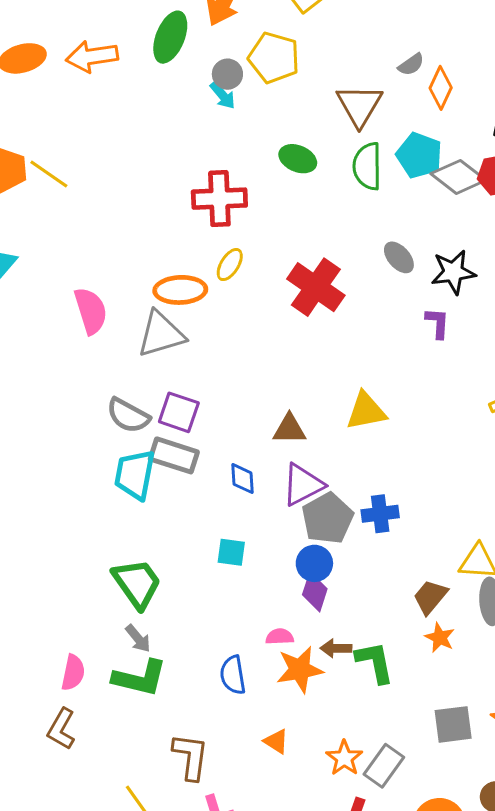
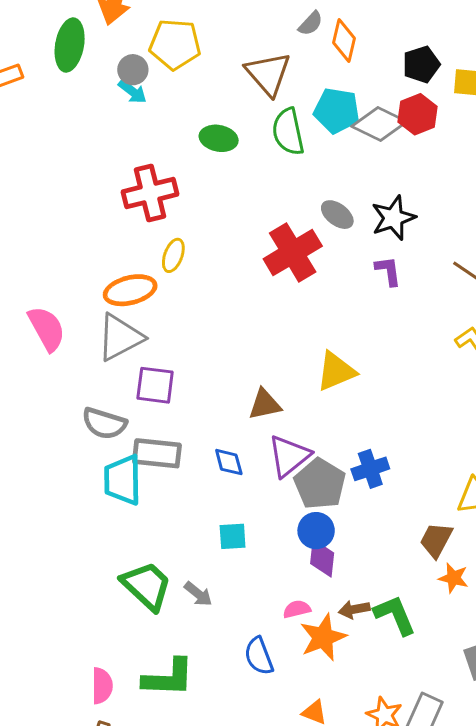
red cross: (316, 287) -> (293, 252), moved, turned 36
purple square: (179, 412) -> (155, 385), moved
gray arrow: (138, 639) -> (198, 594), moved

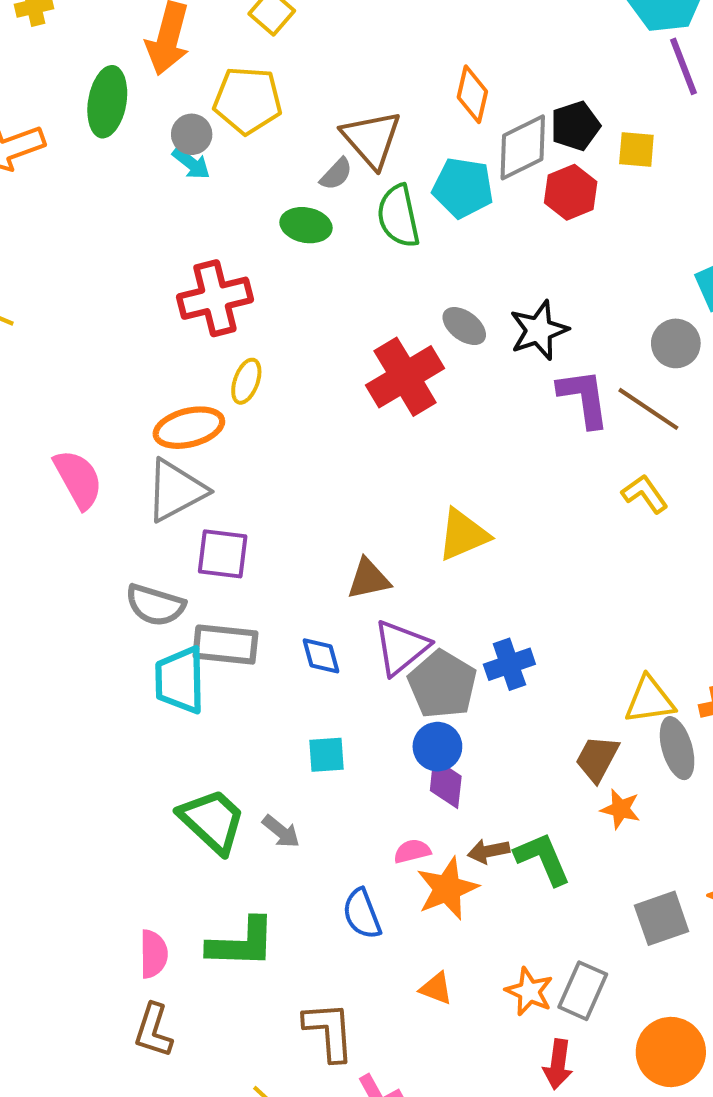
gray semicircle: (311, 23) -> (336, 174), moved
gray diamond: (379, 124) -> (523, 147), moved, turned -52
purple L-shape: (388, 271) -> (584, 398), moved, size x1.5

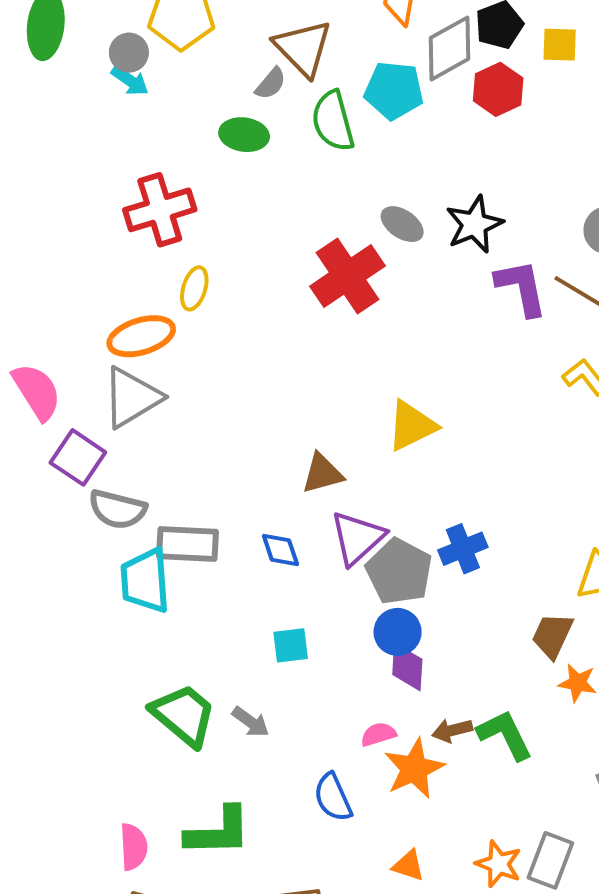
purple square: (223, 554) -> (78, 457), moved, turned 30

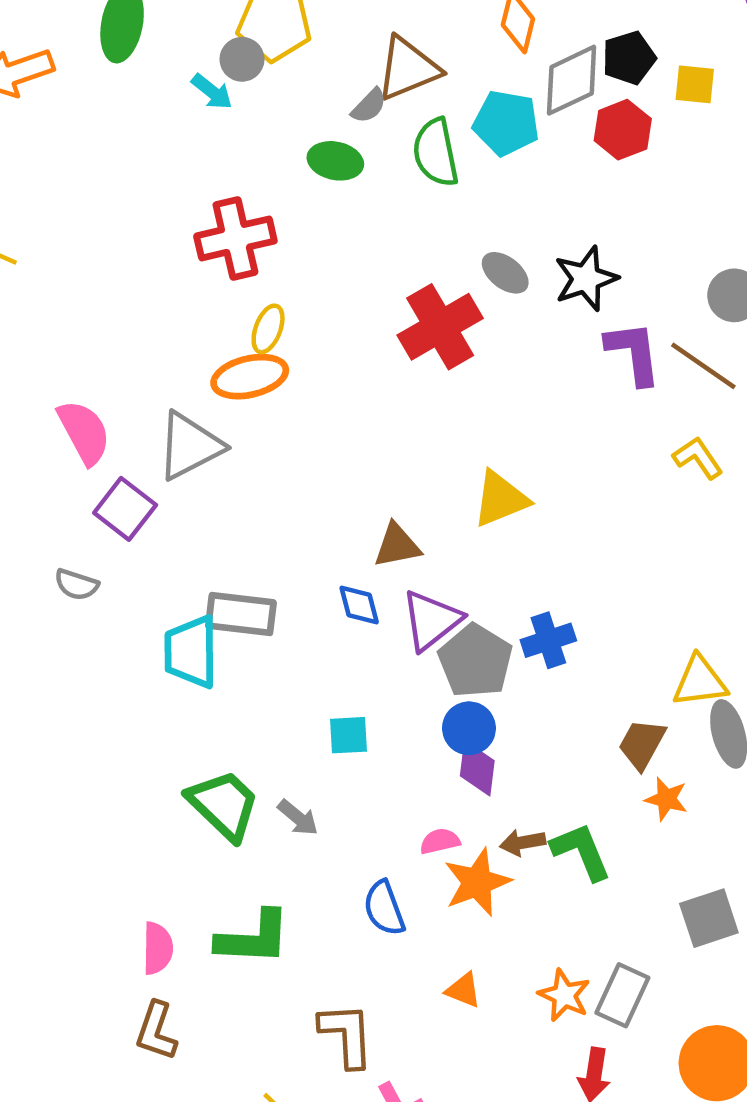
brown triangle: (303, 48) -> (408, 69), turned 48
gray circle: (129, 53) -> (242, 59), moved
orange ellipse: (141, 336) -> (250, 377), moved
gray semicircle: (118, 509) -> (77, 585), moved, size x0.7
blue diamond: (280, 550) -> (359, 605), moved

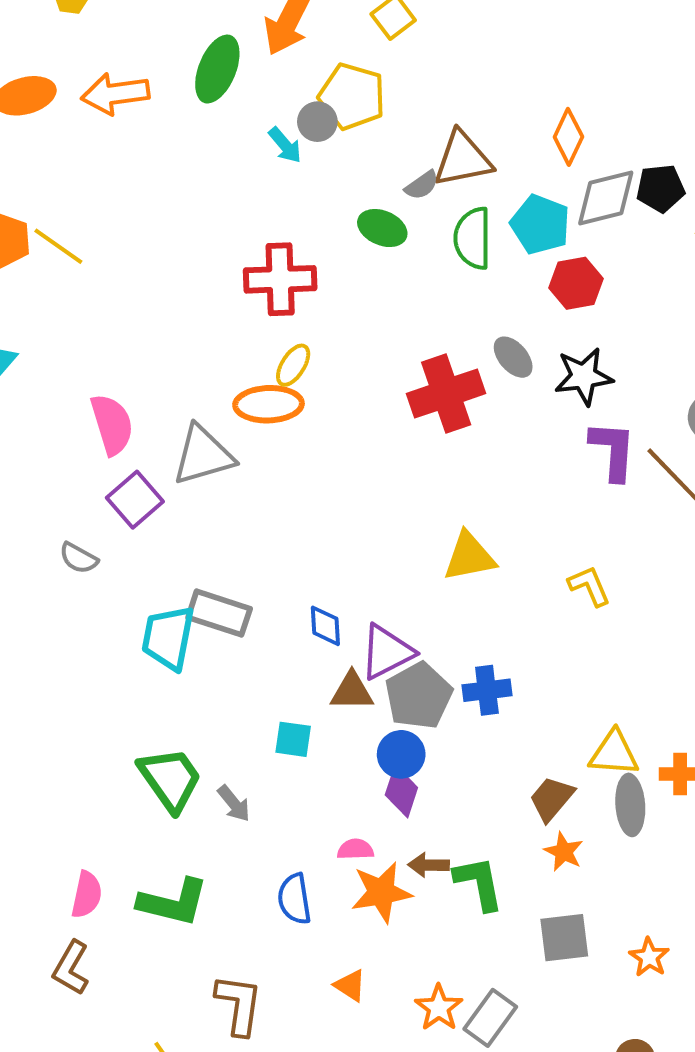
red hexagon: (623, 130) -> (576, 283), moved
yellow L-shape: (698, 458) -> (589, 586), moved
brown triangle: (397, 545) -> (352, 691), moved
gray square: (709, 918) -> (564, 938), moved

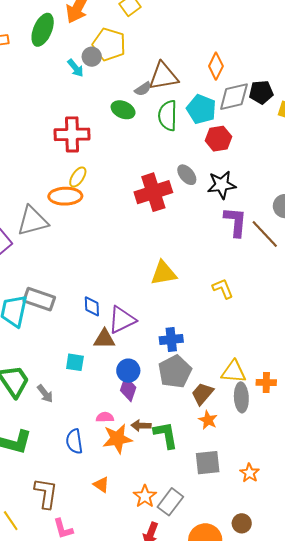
gray pentagon: (419, 696) -> (175, 372), moved

